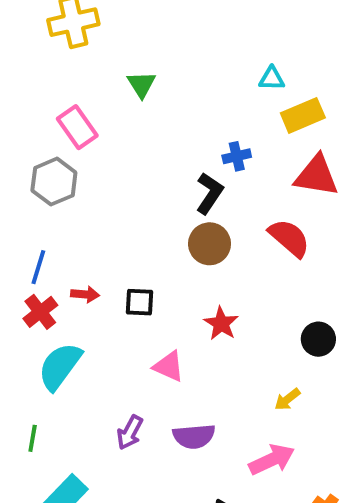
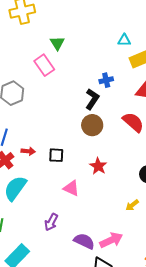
pink rectangle: (77, 127) -> (44, 65), moved
purple semicircle: (194, 436) -> (84, 241), moved, turned -150
pink arrow: (272, 460) -> (111, 240), moved

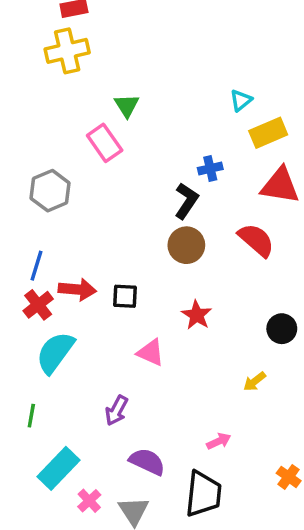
cyan triangle: (124, 40) -> (241, 100), turned -40
red arrow: (28, 151) -> (77, 289), size x1.5
pink arrow: (111, 240) -> (219, 441), size x0.6
purple semicircle: (84, 241) -> (147, 462), moved

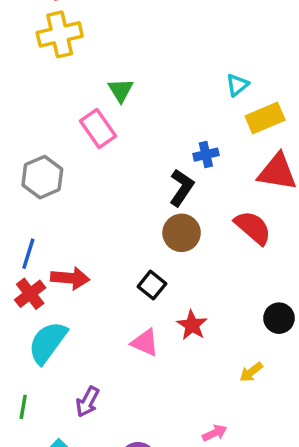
black square: (125, 296) -> (152, 285), moved, turned 36
red star: (197, 315) -> (192, 325), moved
purple arrow: (117, 410) -> (88, 402), moved

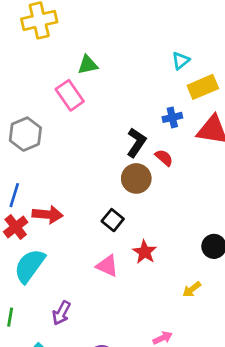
green triangle: (121, 90) -> (88, 65), turned 50
blue cross: (206, 155) -> (172, 117), moved
red semicircle: (253, 228) -> (164, 158), moved, size x0.6

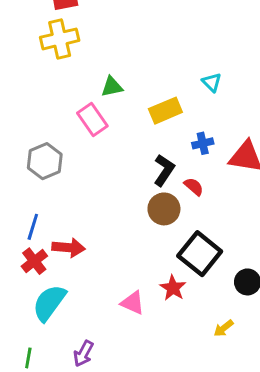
cyan triangle: (181, 61) -> (212, 82), turned -36
yellow rectangle: (203, 87) -> (165, 111), moved
black square: (113, 220) -> (200, 254), moved, size x1.8

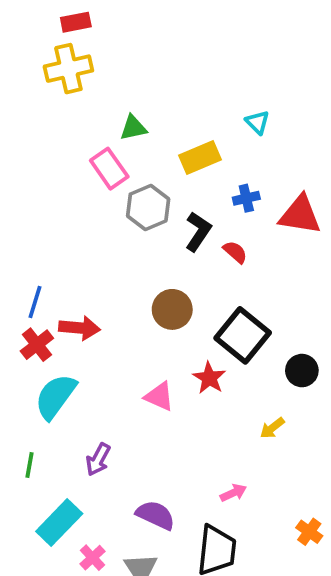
gray hexagon: (45, 161) -> (148, 208), moved
brown circle: (164, 209) -> (172, 309), moved

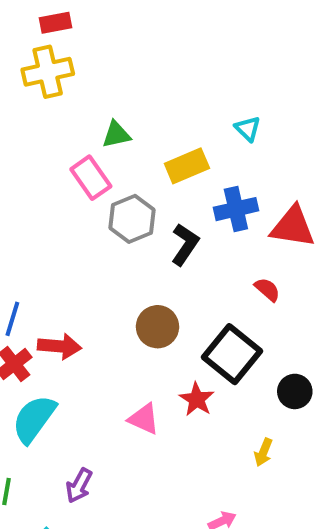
blue cross: (246, 198) -> (236, 209), size x1.5
red semicircle: (235, 252) -> (267, 289), moved
yellow arrow: (272, 428) -> (263, 452), turned -30

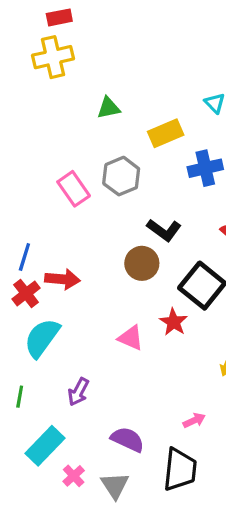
pink rectangle: (91, 178) -> (74, 189), moved
black L-shape: (185, 244) -> (164, 230), moved, turned 92

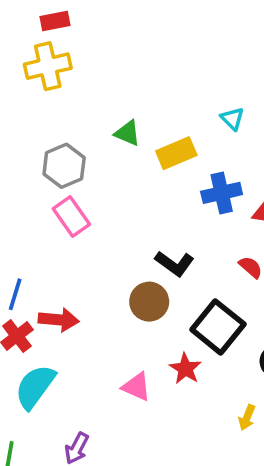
green triangle: (109, 108) -> (127, 133), moved, turned 35
gray hexagon: (121, 176) -> (64, 166), moved

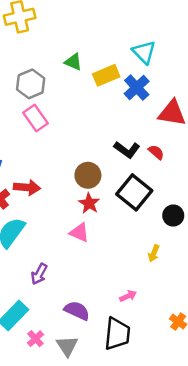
cyan triangle: (232, 119) -> (144, 52), size x1.5
blue cross: (222, 193) -> (137, 88), moved, turned -30
black L-shape: (175, 264) -> (127, 150), moved
red star: (185, 369) -> (89, 203), moved

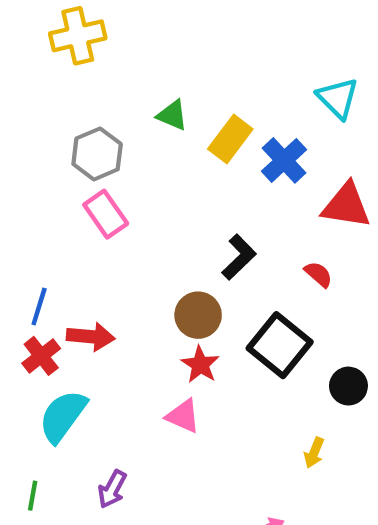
cyan triangle: (144, 52) -> (338, 98), moved
yellow rectangle: (106, 75) -> (230, 139), turned -30
black L-shape: (127, 150) -> (239, 257), moved, turned -80

